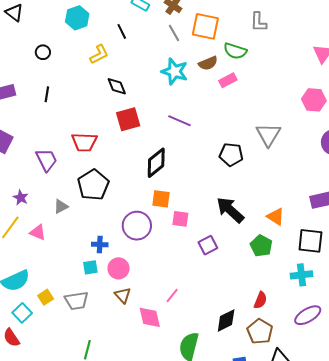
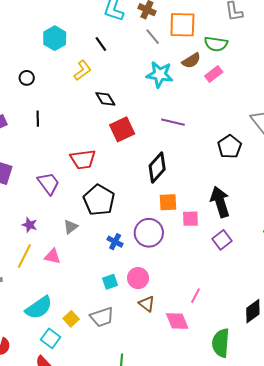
black pentagon: (231, 154) -> (230, 147), turned -30
black arrow: (230, 210) -> (220, 202), moved, turned 40
blue cross: (100, 244) -> (115, 242), moved, turned 35

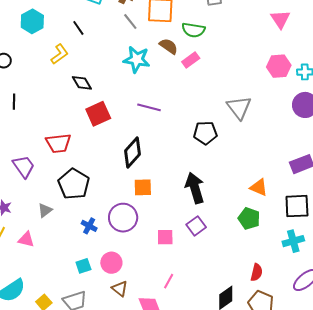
brown semicircle: (191, 61) -> (169, 46), turned -114
black pentagon: (230, 147) -> (205, 133), turned 30
pink square: (190, 219) -> (165, 237), moved

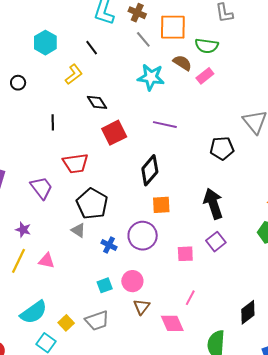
black line: (14, 102) -> (53, 122), moved
gray triangle: (45, 210) -> (78, 230), moved, turned -49
brown triangle: (120, 289) -> (142, 307), turned 30

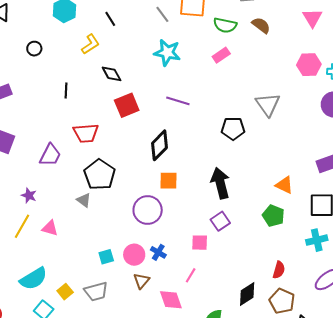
brown semicircle: (182, 63) -> (261, 25), moved
purple trapezoid: (41, 188) -> (50, 155), turned 60
blue cross: (109, 245) -> (158, 252), moved
pink square: (185, 254) -> (200, 243), moved

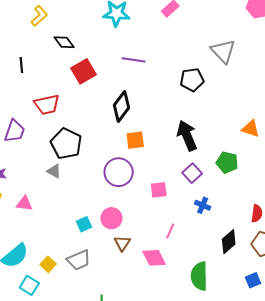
green pentagon: (273, 216) -> (227, 162), moved
pink square: (200, 243) -> (159, 190), moved
blue cross: (158, 252) -> (203, 205), moved

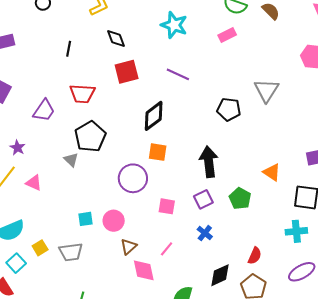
brown triangle: (122, 243) -> (128, 247), moved

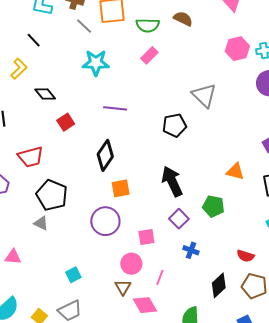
red square: (127, 72) -> (66, 122), size x0.7
pink circle: (114, 221) -> (131, 264), moved
red semicircle: (255, 256) -> (246, 256), turned 102

